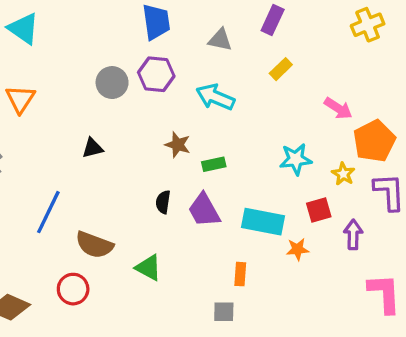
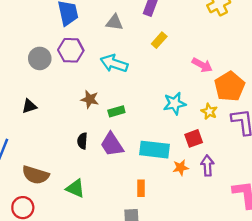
purple arrow: (353, 234) -> (207, 166), moved

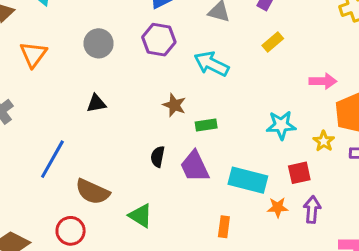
gray circle: (40, 58) -> (99, 43), moved
pink arrow: (202, 65) -> (323, 81), turned -36

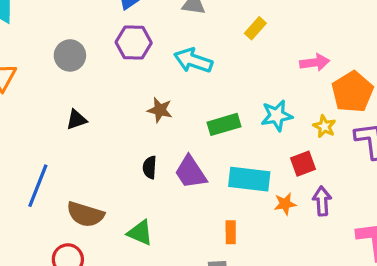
green rectangle: (206, 125) -> (224, 124), moved, size x1.4

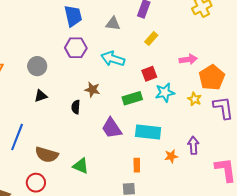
gray circle: (70, 55) -> (37, 66), moved
red square: (303, 164) -> (149, 74), moved
black semicircle: (150, 167) -> (76, 107), moved
orange star: (285, 204) -> (171, 156), moved

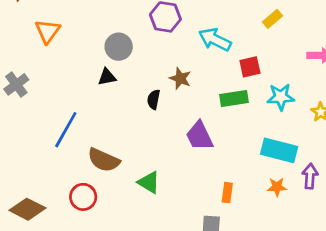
gray circle: (37, 66) -> (119, 47), moved
red square: (149, 74) -> (250, 67), moved
cyan rectangle: (148, 132) -> (279, 150), moved

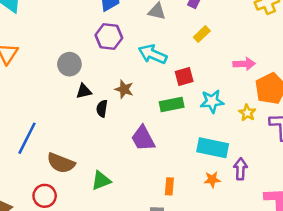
black triangle: (107, 77) -> (84, 91), moved
green triangle: (149, 182) -> (101, 181), turned -50

